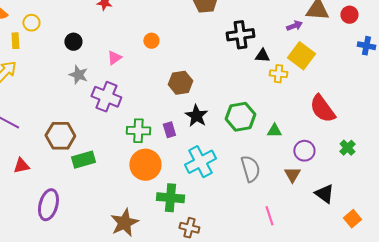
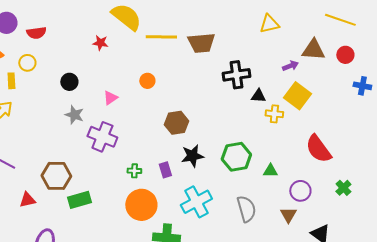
black star: (196, 116) -> (192, 156), turned 30
green cross: (138, 131) -> (134, 171), size x0.6
red triangle: (21, 166) -> (27, 200), moved

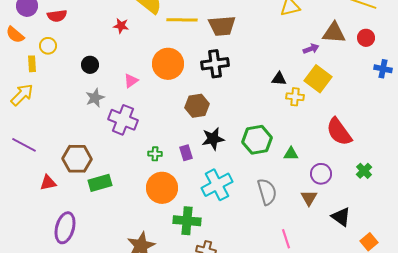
black cross: (236, 75) -> (215, 64), moved
orange circle: (147, 81) -> (168, 64), size x2.0
gray star: (74, 115) -> (95, 98), turned 30

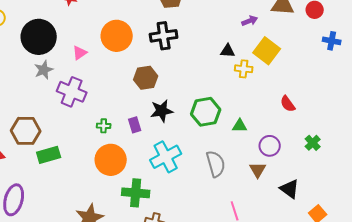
purple arrow: (311, 49) -> (250, 21), moved
black circle: (90, 65) -> (39, 37), size x2.0
red semicircle: (339, 132) -> (288, 104), size x0.6

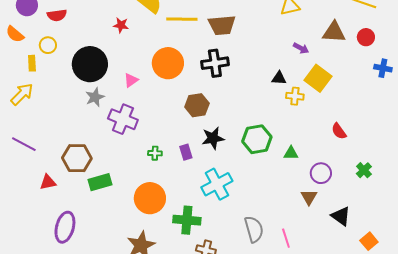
purple arrow: (250, 21) -> (301, 48), turned 49
orange circle: (111, 160) -> (150, 198), moved
gray semicircle: (216, 164) -> (254, 229), moved

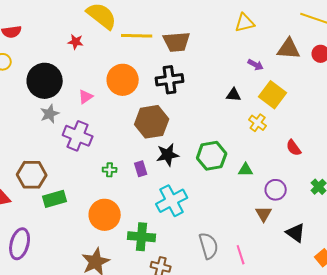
yellow cross: (295, 96) -> (258, 123), moved, turned 30
brown hexagon: (197, 105) -> (152, 122), size x1.4

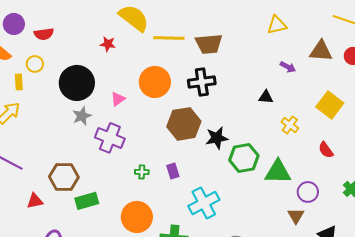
yellow square: (273, 95) -> (330, 105), moved
black star: (168, 155) -> (217, 138), moved
green triangle: (246, 170) -> (278, 172), size x1.8

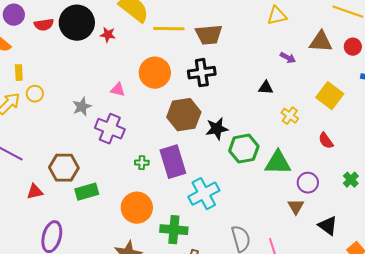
yellow circle: (35, 64) -> (35, 94), moved
black circle: (77, 83) -> (77, 23), moved
pink triangle: (118, 99) -> (118, 90), turned 49
purple rectangle: (173, 171) -> (173, 162), size x2.0

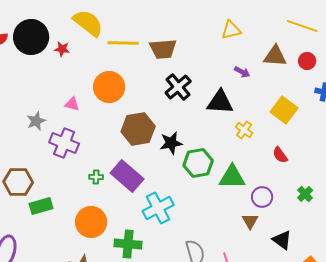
black cross: (202, 73) -> (178, 87), moved, turned -32
black triangle: (266, 88) -> (220, 102), size x1.8
purple rectangle: (173, 162) -> (127, 176), turned -32

